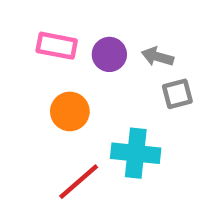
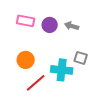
gray square: (177, 94) -> (81, 58), moved, turned 32
orange circle: (70, 111) -> (26, 60), moved

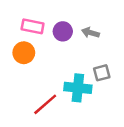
gray square: (81, 58) -> (102, 73), turned -32
orange circle: (26, 60) -> (24, 53), moved

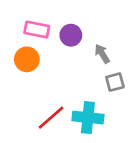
gray arrow: (90, 33) -> (102, 54), moved, turned 42
cyan cross: (78, 88) -> (88, 118), moved

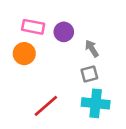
gray square: (115, 82) -> (89, 74), moved
cyan cross: (88, 118) -> (96, 103), moved

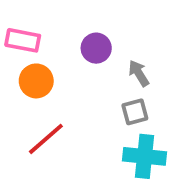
pink rectangle: (33, 27) -> (23, 40), moved
red line: (46, 106) -> (46, 139), moved

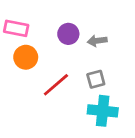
gray arrow: (139, 73) -> (97, 41), moved, turned -66
red line: (46, 139) -> (56, 85), moved

